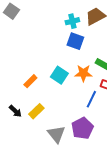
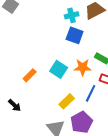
yellow rectangle: (36, 111) -> (67, 101), moved

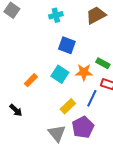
cyan cross: (72, 15) -> (56, 15), moved
blue square: (75, 35) -> (67, 45), moved

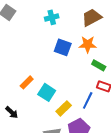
orange star: (84, 72) -> (88, 44), moved
cyan square: (60, 74) -> (47, 92), moved

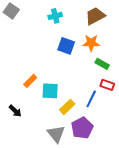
cyan square: (47, 92) -> (50, 91), turned -30

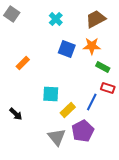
cyan cross: (55, 16) -> (56, 19), turned -32
orange rectangle: (30, 81) -> (23, 63), moved

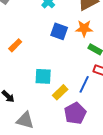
gray triangle: (57, 137) -> (25, 120), moved, turned -36

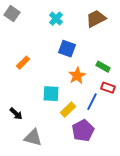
orange star: (84, 28) -> (77, 76), moved, turned -30

